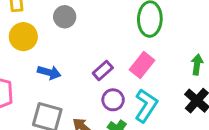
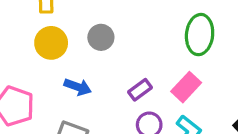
gray circle: (65, 17) -> (101, 37), moved

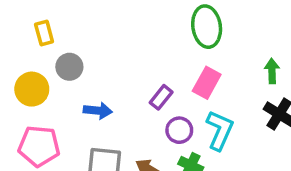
gray circle: (101, 37) -> (69, 67), moved
yellow circle: (51, 43) -> (32, 89), moved

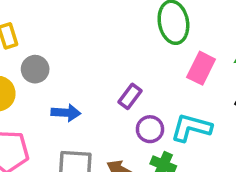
pink rectangle: (207, 83) -> (201, 68), moved
cyan L-shape: (220, 130) -> (191, 128), turned -96

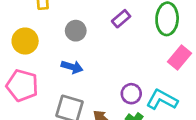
gray circle: (35, 69) -> (76, 31), moved
purple rectangle: (130, 96) -> (121, 19), moved

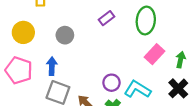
gray circle: (76, 31) -> (65, 35), moved
blue arrow: (72, 67) -> (52, 66), moved, turned -108

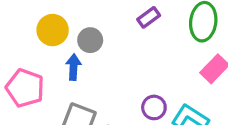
yellow circle: (23, 32) -> (53, 30), moved
blue arrow: (52, 66) -> (73, 67), moved

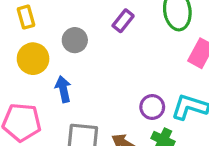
gray circle: (90, 40) -> (75, 40), moved

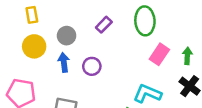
blue arrow: (63, 89) -> (64, 62), moved
purple circle: (152, 107) -> (92, 66), moved

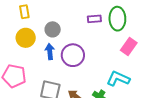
purple rectangle: (104, 25) -> (94, 19), moved, turned 40
purple circle: (92, 66) -> (73, 55), size x1.5

